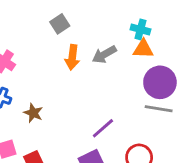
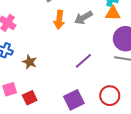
purple line: (103, 128) -> (83, 61), moved

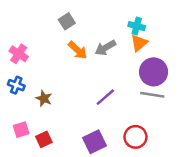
orange triangle: (113, 13) -> (139, 43), turned -42
orange arrow: (59, 20) -> (78, 50), turned -54

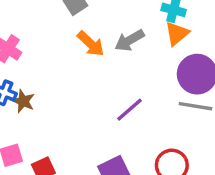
brown star: (44, 98) -> (23, 101), moved

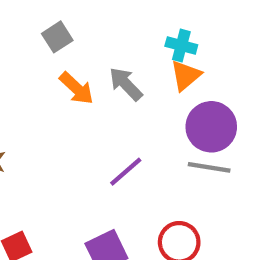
gray arrow: (130, 40) -> (126, 84), turned 76

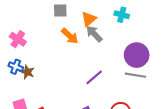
gray square: (57, 37) -> (60, 10), turned 32
orange triangle: (186, 75) -> (89, 19), moved

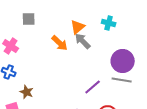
gray square: (60, 10) -> (29, 19), moved
brown star: (27, 72) -> (27, 92), moved
purple line: (94, 77) -> (93, 87), moved

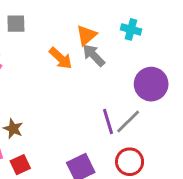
gray line: (122, 80) -> (128, 121), moved, turned -54
purple line: (93, 87) -> (108, 121), turned -66

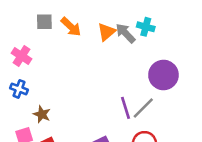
gray arrow: (94, 55) -> (125, 33), moved
orange arrow: (61, 58) -> (71, 27), moved

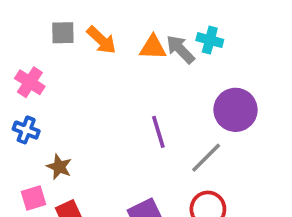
orange triangle: (106, 32) -> (153, 47), turned 42
purple line: (125, 108) -> (158, 132), moved

